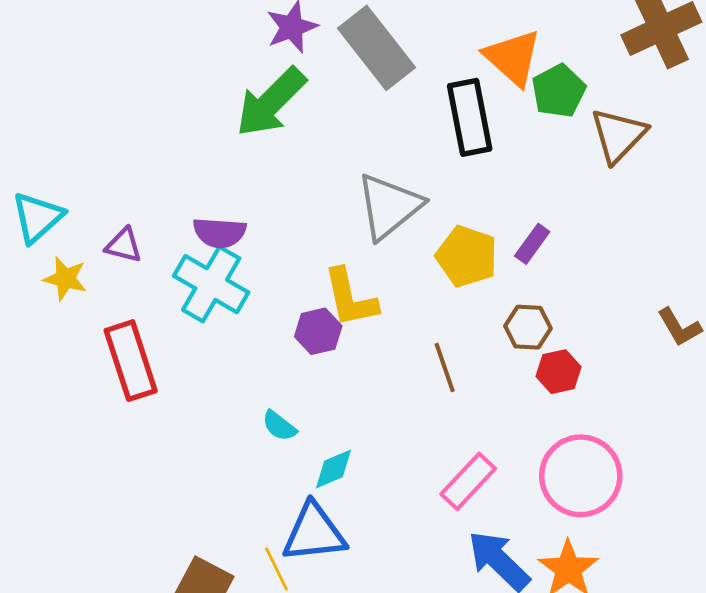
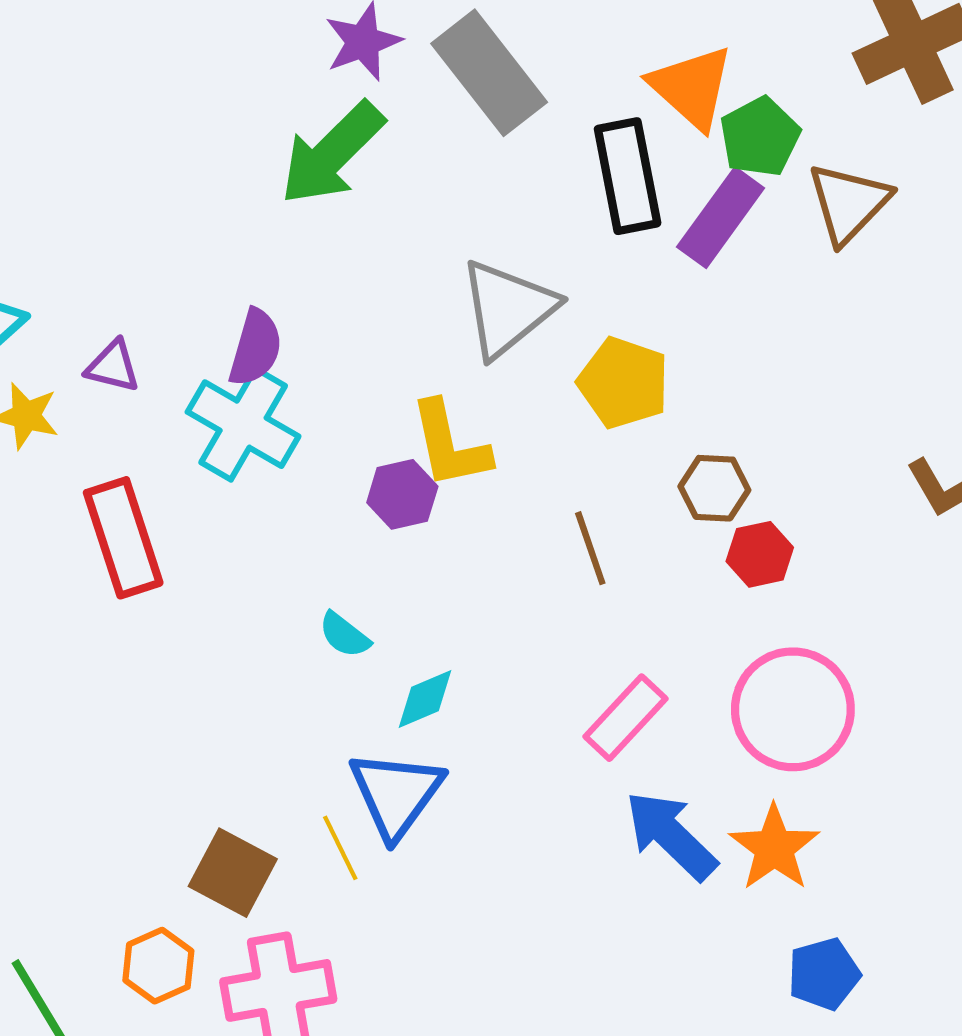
purple semicircle: (220, 233) -> (256, 348), turned -78
purple rectangle: (532, 244) -> (721, 217), moved, size x1.6
blue triangle: (314, 533) -> (396, 794), turned -48

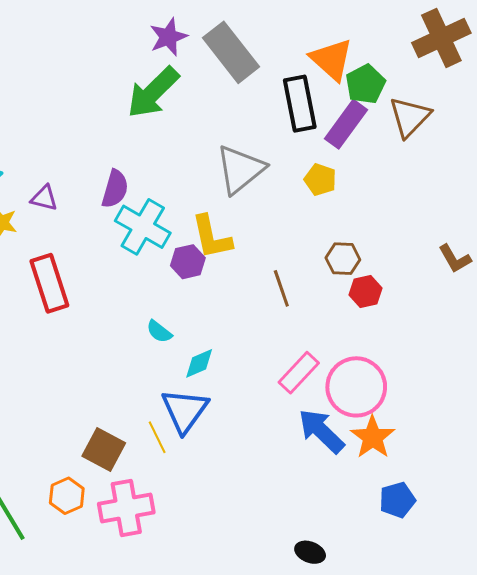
yellow pentagon: (623, 383) -> (320, 180), moved, size x0.7
cyan cross: (243, 424) -> (143, 227), moved
pink circle: (793, 709) -> (356, 387), moved

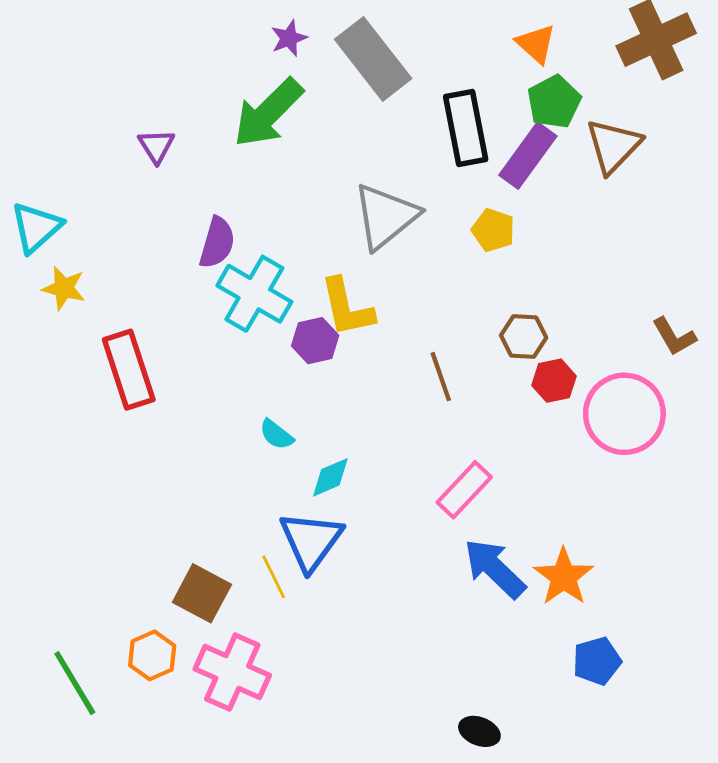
purple star: (168, 37) -> (289, 38), size x0.7
orange triangle: (332, 60) -> (536, 44), moved, size x0.7
purple triangle: (44, 198) -> (156, 146), moved, turned 44
pink circle: (356, 387) -> (624, 414), moved
pink cross: (126, 508) -> (232, 672), turned 34

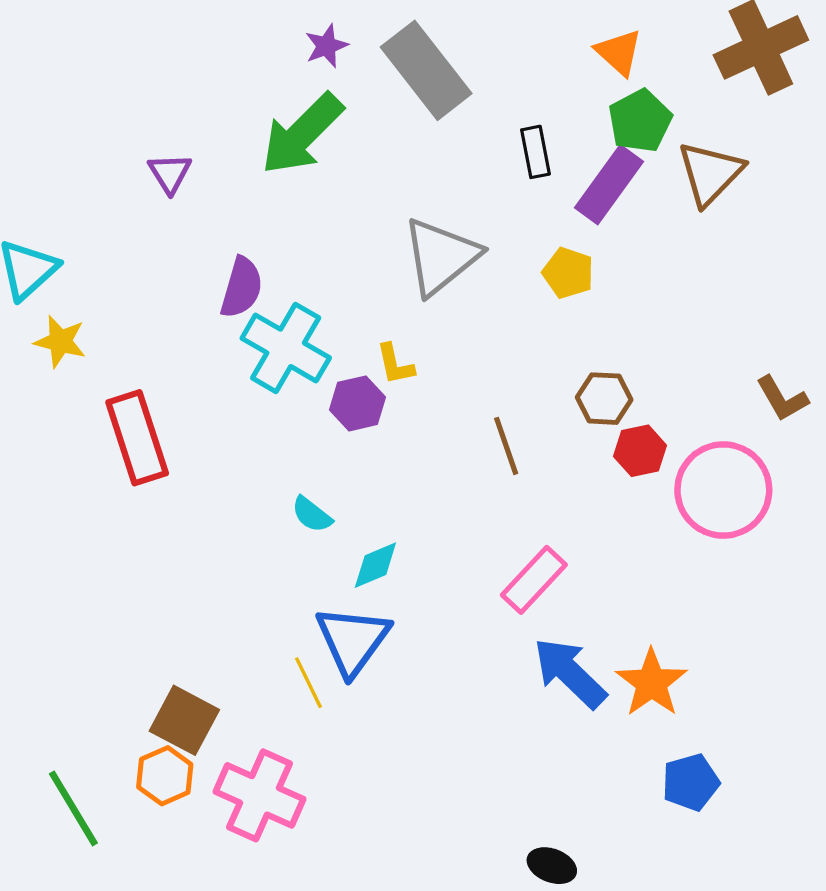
black rectangle: (466, 128) -> (536, 152), size x0.6
yellow L-shape: (347, 307) -> (395, 364), size x0.6
brown square: (202, 593) -> (184, 720), moved

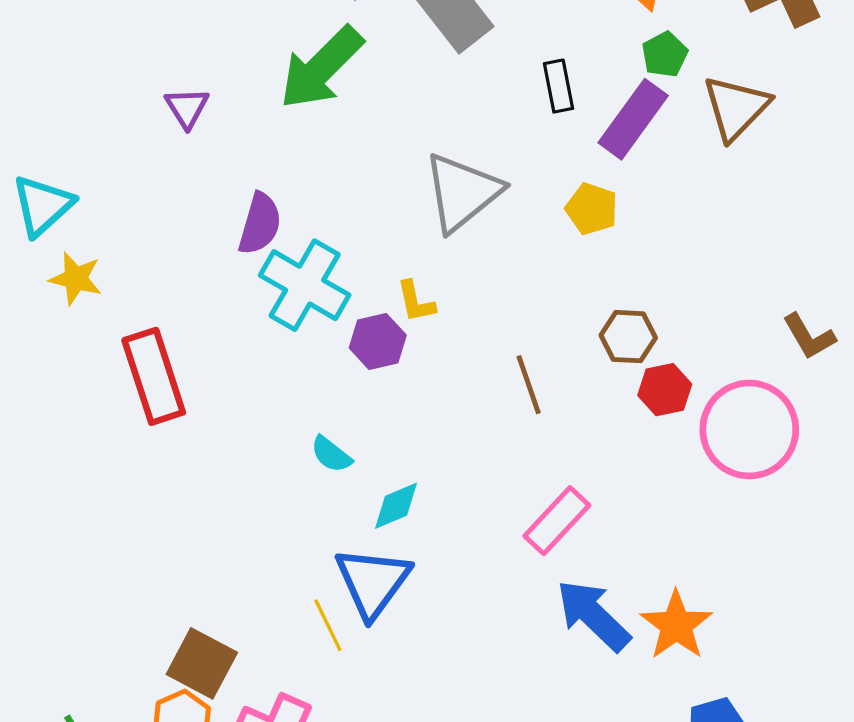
green pentagon: (640, 121) -> (665, 54), size x0.7

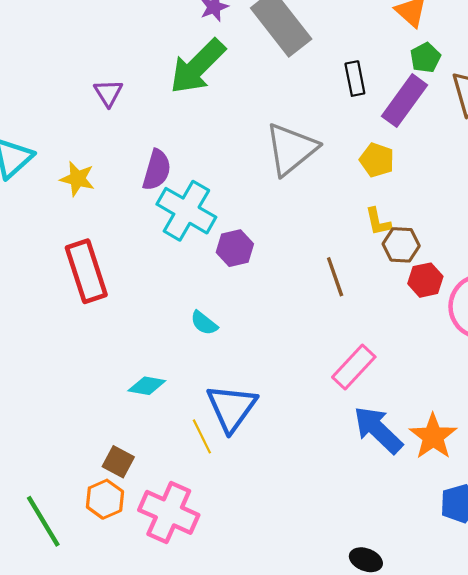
yellow star: (76, 278) -> (77, 179), moved
yellow L-shape: (416, 302) -> (378, 222), moved
cyan diamond: (396, 506) -> (147, 386), moved, turned 33
brown square: (202, 663) -> (118, 462), size x0.7

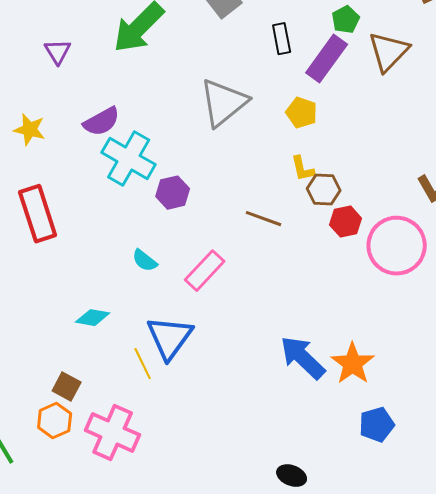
purple semicircle: (157, 170) -> (102, 122), turned 45
brown line: (335, 277) -> (264, 219), turned -51
pink rectangle: (354, 367) -> (205, 271), moved

